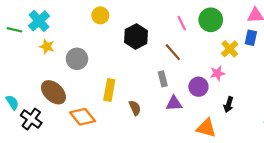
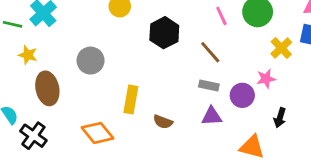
yellow star: (47, 47) -> (28, 55), moved
gray rectangle: (163, 79) -> (209, 86), moved, turned -64
brown ellipse: (54, 92) -> (47, 88), moved, turned 35
brown semicircle: (135, 108) -> (163, 122), turned 136

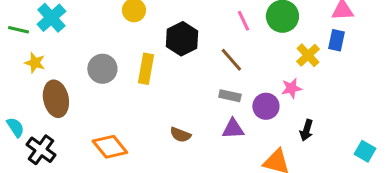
yellow rectangle: (131, 100) -> (146, 69), moved

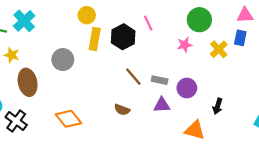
pink line: (243, 21) -> (148, 23), moved
brown line: (231, 60) -> (133, 77), moved
yellow rectangle: (146, 69) -> (95, 39), moved
pink star: (291, 88) -> (185, 45), moved

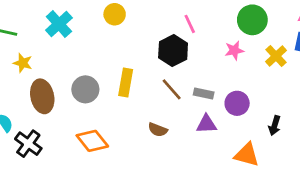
cyan cross: (24, 21) -> (59, 24), moved
black hexagon: (123, 37) -> (173, 50), moved
yellow rectangle: (95, 39) -> (126, 82), moved
gray circle: (63, 60) -> (85, 89), moved

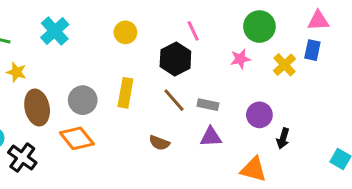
yellow circle: (115, 14) -> (125, 32), moved
purple circle: (237, 103) -> (259, 115), moved
orange diamond: (92, 141) -> (77, 138), moved

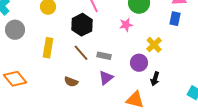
yellow cross: (284, 65) -> (154, 45), moved
gray circle: (83, 100) -> (15, 30), moved
purple triangle: (211, 137) -> (106, 78), turned -35

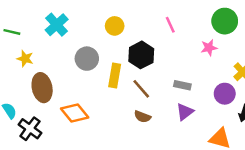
black hexagon: (82, 25) -> (141, 55), moved
gray circle: (15, 30) -> (87, 59), moved
brown line: (81, 53) -> (141, 89), moved

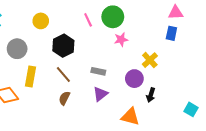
green circle: (225, 21) -> (113, 17), moved
yellow rectangle: (115, 76) -> (30, 77), moved
brown semicircle: (142, 117) -> (64, 98), turned 96

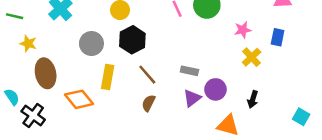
blue rectangle: (171, 33) -> (278, 37), moved
pink star: (121, 39) -> (243, 30), moved
black hexagon: (63, 46) -> (132, 40), moved
purple circle: (134, 79) -> (216, 89), moved

